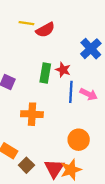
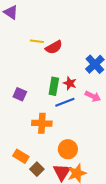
blue line: (71, 92) -> (65, 102), moved, turned 66
pink arrow: (89, 94) -> (93, 96), moved
orange circle: (79, 140) -> (68, 149), moved

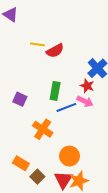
red star: (70, 83) -> (87, 86), moved
pink arrow: (93, 96) -> (85, 101), moved
orange cross: (42, 123) -> (43, 129), turned 30

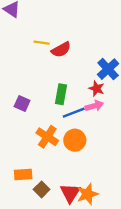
pink arrow: (85, 101) -> (94, 106), turned -42
orange circle: (70, 156) -> (75, 140), moved
orange rectangle: (21, 163) -> (23, 175), turned -35

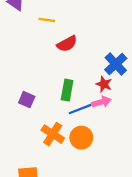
yellow line: (42, 43) -> (47, 20), moved

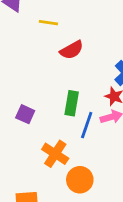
blue line: (80, 109) -> (87, 125), turned -50
orange circle: (81, 138) -> (80, 180), moved

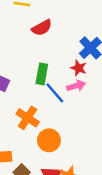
blue line: (87, 125) -> (55, 93), turned -60

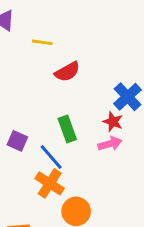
green rectangle: (42, 74) -> (67, 129), turned -30
blue line: (55, 93) -> (51, 157), moved

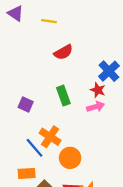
yellow line: (42, 42) -> (49, 21), moved
blue line: (51, 157) -> (34, 148), moved

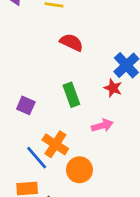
red semicircle: (63, 52) -> (71, 42), turned -126
pink arrow: (96, 107) -> (102, 126), moved

